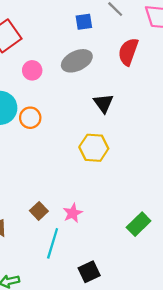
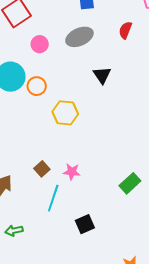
red semicircle: (128, 52) -> (125, 30), size x0.7
yellow hexagon: (94, 148) -> (65, 113), moved
pink star: (73, 213) -> (72, 172), turned 30

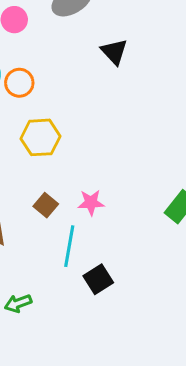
yellow hexagon: (65, 113) -> (40, 137), moved
black square: (85, 224) -> (98, 279), moved

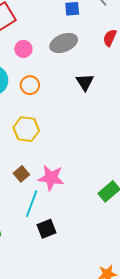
orange circle: (19, 83) -> (30, 85), moved
pink star: (91, 203) -> (51, 178), size x1.5

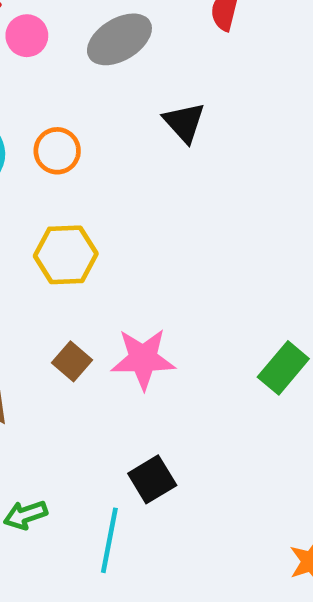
pink circle: (23, 49) -> (27, 36), moved
cyan line: (32, 204) -> (109, 540), moved

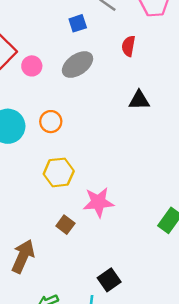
black triangle: (184, 122) -> (139, 100), moved, turned -45
pink star: (143, 359) -> (98, 202), moved

